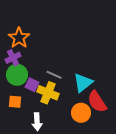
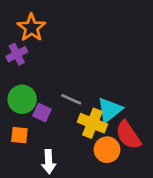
orange star: (19, 38) -> (31, 28), moved
purple cross: (13, 58) -> (17, 54), moved
yellow cross: (48, 93) -> (92, 123), moved

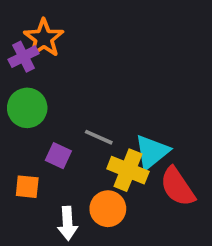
purple cross: (17, 54) -> (24, 57), moved
green circle: (22, 99) -> (27, 108), moved
orange circle: (107, 150) -> (108, 209), moved

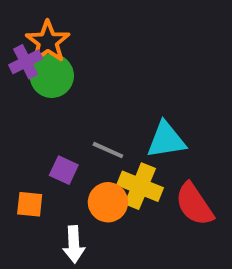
green circle: (27, 108) -> (52, 76), moved
cyan triangle: (152, 152) -> (166, 140), moved, turned 30
orange circle: (108, 209) -> (108, 202), moved

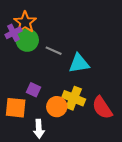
cyan triangle: (166, 140) -> (79, 63), moved
gray line: (108, 150) -> (54, 51), moved
orange square: (30, 204) -> (16, 108), size x1.5

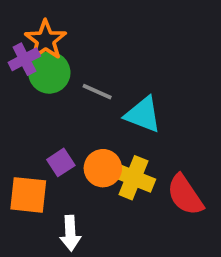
cyan triangle: (79, 63) -> (143, 115), turned 30
purple square: (34, 90) -> (61, 162), turned 32
orange circle: (57, 107) -> (103, 168), moved

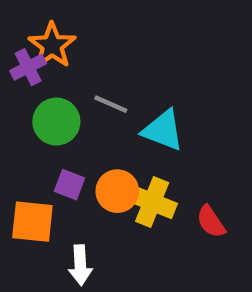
green circle: (49, 73) -> (56, 122), moved
purple square: (61, 162) -> (69, 185), turned -36
red semicircle: (185, 195) -> (211, 222), size x0.7

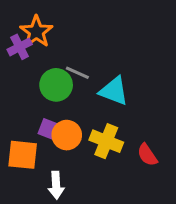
green circle: (56, 122) -> (56, 85), moved
orange circle: (117, 191) -> (67, 135), moved

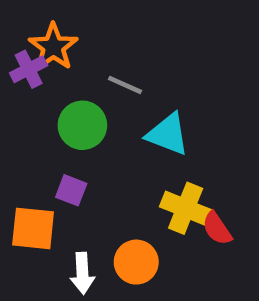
gray line: (77, 73) -> (125, 85), moved
orange circle: (67, 135) -> (136, 262), moved
yellow cross: (106, 141) -> (186, 208), moved

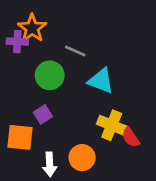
purple cross: (29, 69) -> (17, 42), turned 30
purple square: (71, 190) -> (43, 114), turned 36

